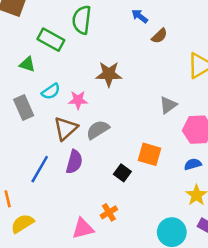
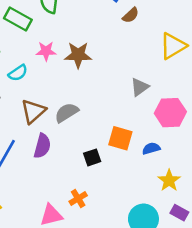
pink star: (78, 100) -> (46, 51), moved
blue semicircle: (193, 164) -> (151, 149), moved
black square: (122, 173) -> (92, 157), turned 35

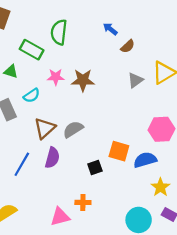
gray triangle: (140, 87) -> (135, 80), moved
blue semicircle: (151, 149) -> (145, 160), size x1.5
orange cross: (78, 198) -> (83, 202), turned 32

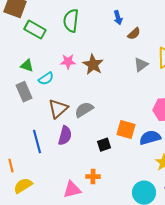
blue arrow: (110, 29) -> (118, 18), turned -144
green rectangle: (32, 50) -> (35, 30), moved
green triangle: (11, 71) -> (27, 66), moved
brown star: (83, 80) -> (93, 65), turned 30
blue line: (22, 164) -> (37, 142), turned -45

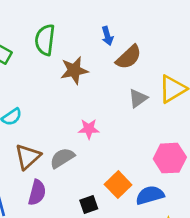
brown semicircle: (134, 34) -> (129, 57), size x1.5
pink star: (68, 62) -> (89, 129), moved
brown star: (93, 65) -> (74, 70), moved, turned 30
orange square: (126, 130) -> (118, 185), turned 30

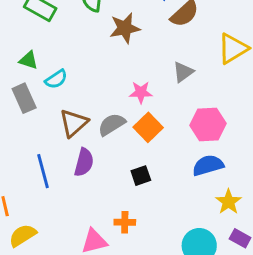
gray triangle: (138, 98) -> (183, 72), moved
pink hexagon: (170, 158) -> (208, 124), moved
orange square: (118, 185) -> (148, 127), moved

